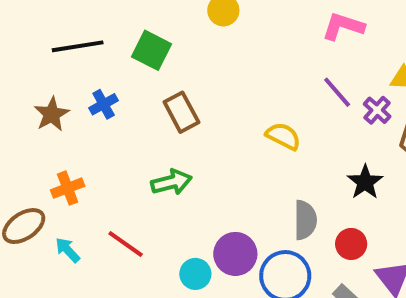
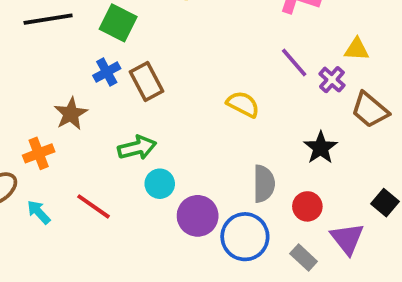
blue cross: (104, 104) -> (107, 72), moved
brown star: (52, 114) -> (71, 114), moved
cyan circle: (195, 274) -> (160, 184), moved

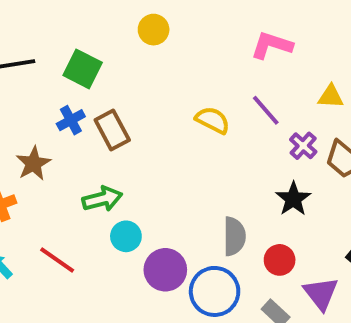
purple cross: (332, 80) -> (303, 146), moved
yellow semicircle: (243, 104) -> (213, 120), moved

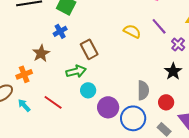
brown rectangle: (112, 130) -> (89, 49), moved

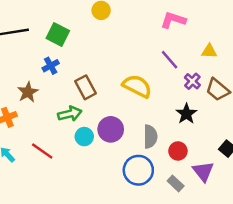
yellow semicircle: (132, 31) -> (137, 86), moved, size x1.4
purple circle: (108, 107) -> (111, 129), moved

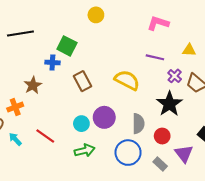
green square: (58, 34) -> (67, 46), moved
purple line: (170, 60) -> (155, 57), turned -36
blue cross: (51, 66) -> (52, 63), turned 32
green arrow: (70, 114) -> (85, 150), moved
black star: (186, 114) -> (169, 104), size x1.4

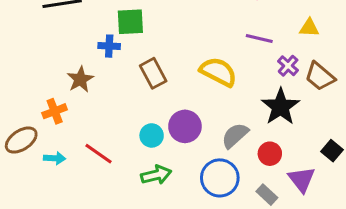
green square: (67, 46) -> (130, 22), turned -30
gray semicircle: (138, 124) -> (235, 135), turned -132
cyan arrow: (15, 139) -> (55, 158), turned 136

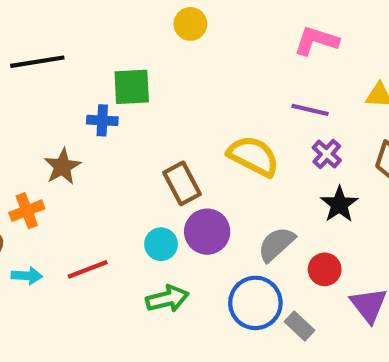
purple cross: (288, 66) -> (327, 154), moved
brown rectangle: (153, 73) -> (182, 183), moved
black star: (280, 107) -> (339, 204), size x0.7
red line: (99, 154) -> (88, 269), turned -56
gray rectangle: (267, 195) -> (299, 326), moved

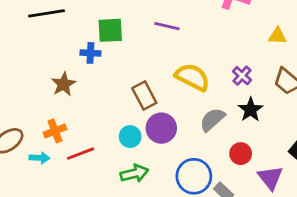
purple line: (310, 110) -> (167, 26), moved
orange cross: (27, 211) -> (55, 131), moved
gray semicircle: (276, 244) -> (212, 120), moved

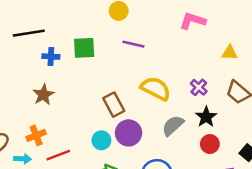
blue cross: (90, 53) -> (51, 57), moved
red circle: (241, 154) -> (210, 144), moved

